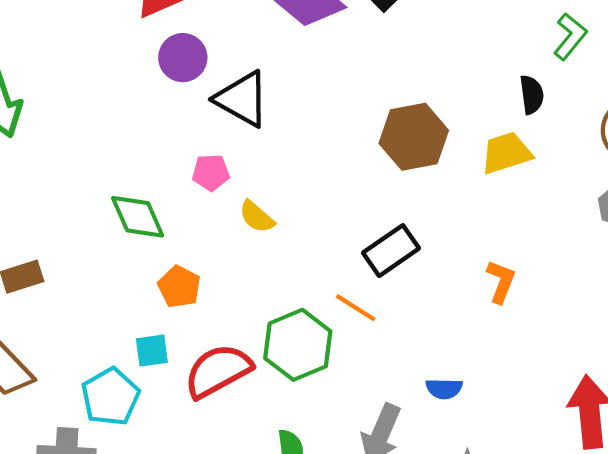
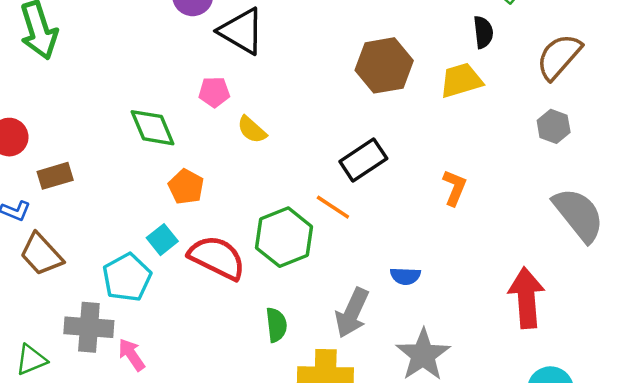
cyan square: (152, 351) -> (162, 240), turned -32
red semicircle: (218, 371) -> (217, 258), turned 54

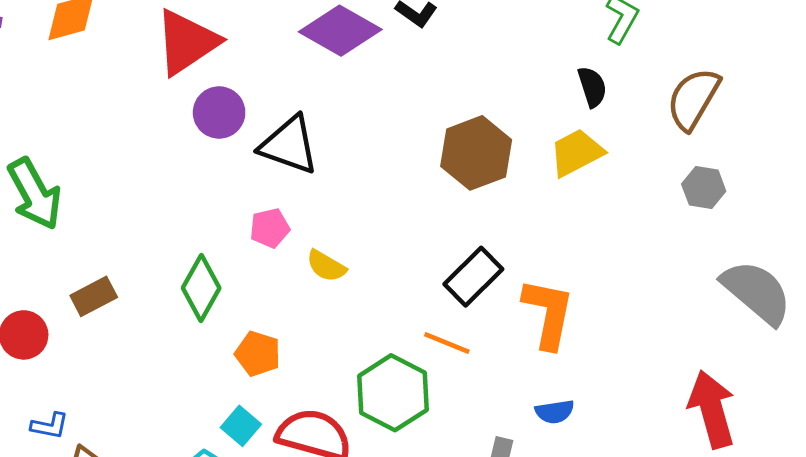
green diamond: (152, 128) -> (201, 288), turned 63
brown rectangle: (55, 176) -> (94, 296), moved
orange L-shape: (454, 188) -> (548, 313), moved, size x1.6

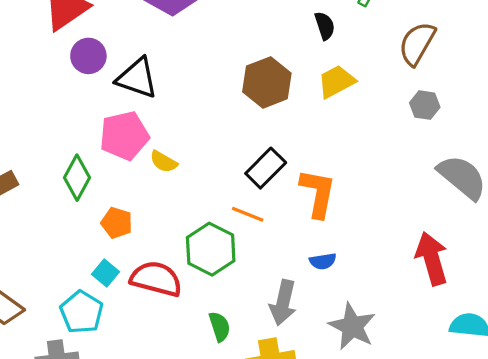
black semicircle: (592, 87) -> (325, 26), moved
pink pentagon: (270, 228) -> (124, 136), size x1.8

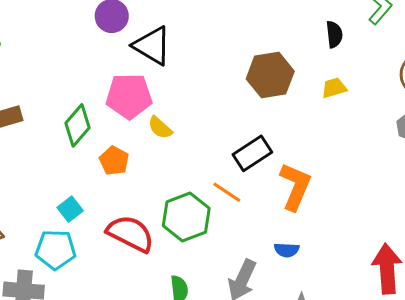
yellow trapezoid: (336, 82) -> (334, 88), size x0.7
orange pentagon: (117, 223) -> (114, 161), moved
cyan square: (105, 273) -> (70, 209), moved
cyan pentagon: (82, 312) -> (56, 250), turned 30

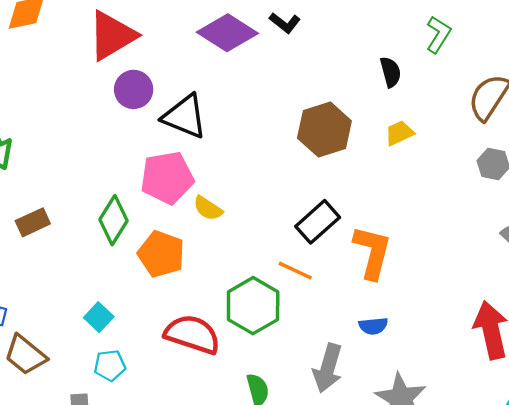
orange pentagon: (114, 161) -> (161, 254), size x1.4
cyan square: (70, 209) -> (99, 317), moved
cyan pentagon: (56, 250) -> (110, 365), size x0.7

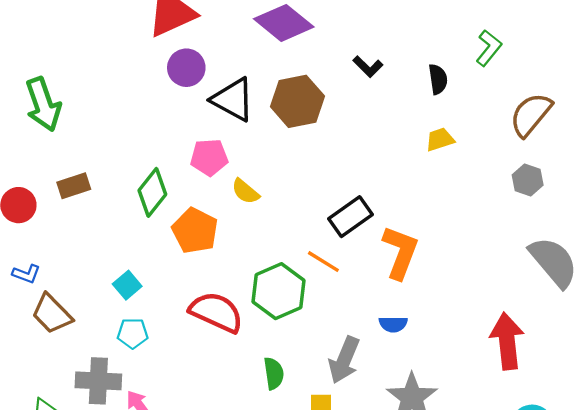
black L-shape: (285, 23) -> (368, 67), moved
brown hexagon: (324, 129) -> (297, 101), moved
pink pentagon: (167, 178) -> (209, 157), size x0.7

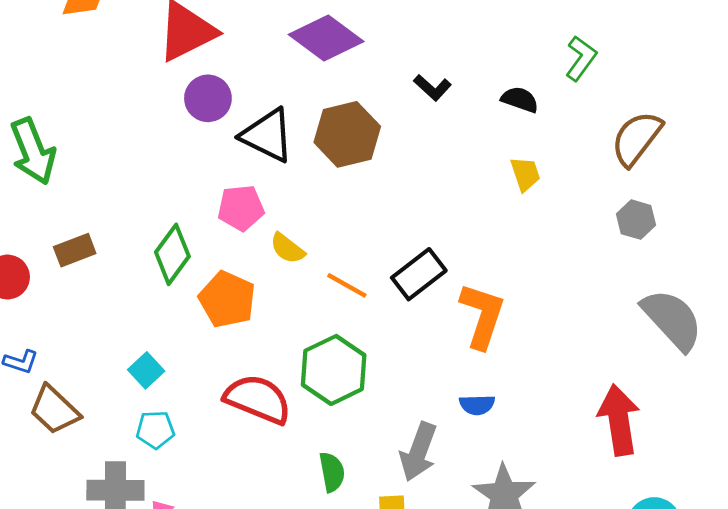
black semicircle: (438, 79) -> (520, 100), turned -60
yellow trapezoid: (440, 139) -> (525, 174), turned 92
orange line: (323, 262) -> (347, 285), moved

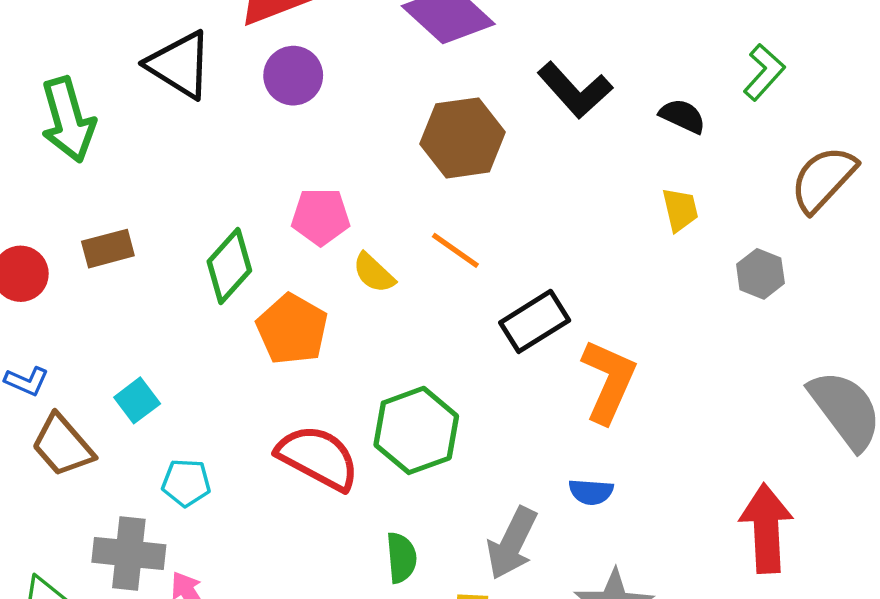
black L-shape: (432, 87) -> (575, 90), size x1.6
black triangle: (267, 135) -> (180, 65), moved
gray hexagon: (636, 220) -> (760, 274), moved
orange line: (347, 285) -> (455, 250), moved
cyan square: (146, 370) -> (137, 400), moved

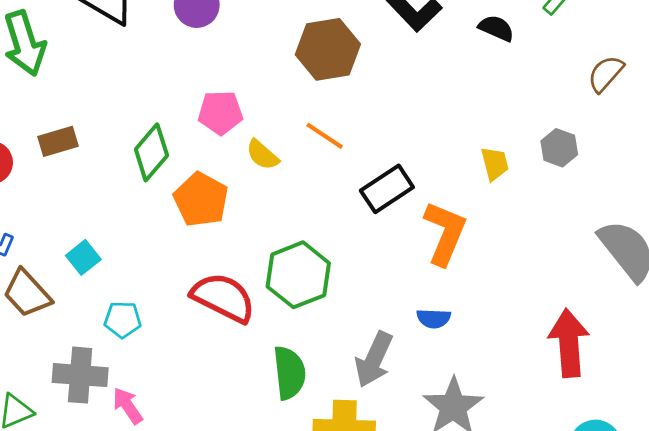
brown semicircle: (823, 179) -> (606, 74), size x0.7
yellow trapezoid: (680, 210) -> (495, 164), moved
green semicircle: (401, 558) -> (289, 373), size x1.4

